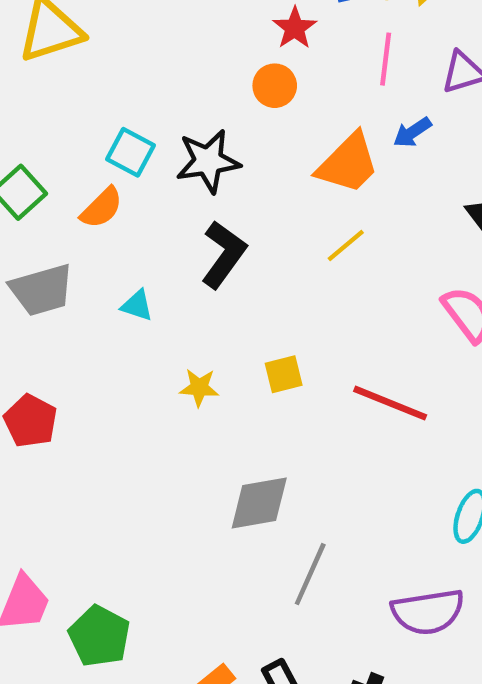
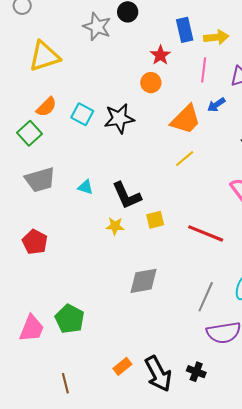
orange semicircle: (102, 208) -> (46, 107), moved
black L-shape: (224, 254) -> (127, 195), moved, turned 120
gray line: (310, 574) -> (206, 297), moved
green pentagon: (99, 636) -> (70, 319), moved

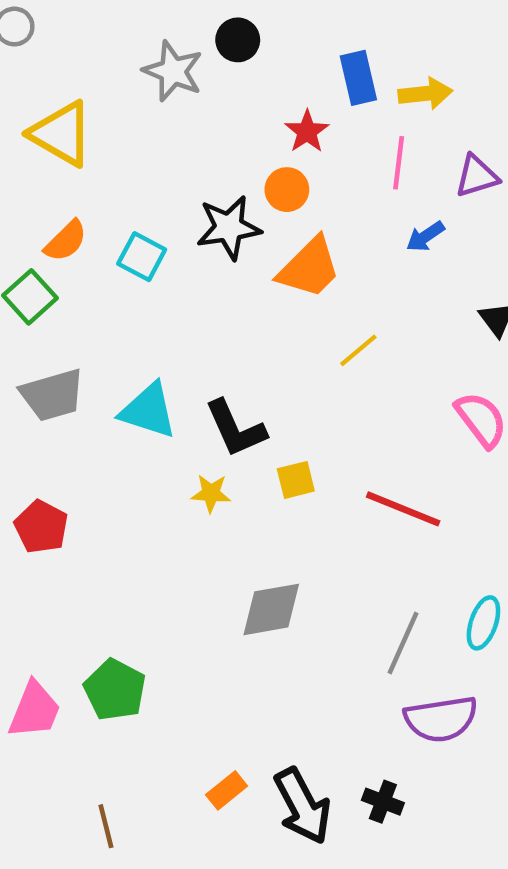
yellow triangle: (44, 56) -> (61, 134), turned 48
black star: (119, 118) -> (229, 228), moved
orange trapezoid: (186, 120) -> (309, 268), moved
cyan triangle: (85, 187) -> (148, 411), size x1.8

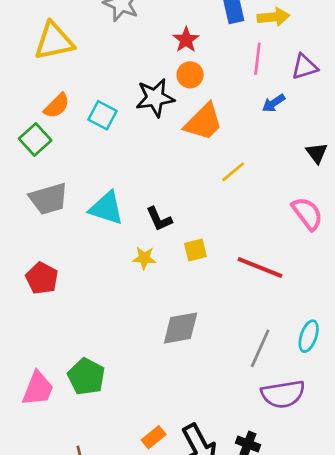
red star: (307, 131) -> (186, 40), moved
yellow triangle: (61, 134) -> (54, 41), turned -42
black L-shape: (236, 429) -> (159, 219), size x0.7

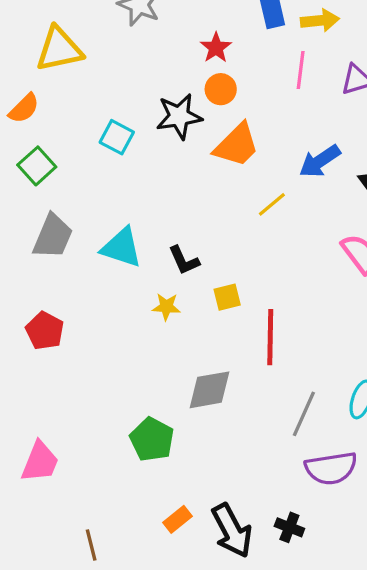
blue arrow: (274, 103) -> (320, 161), moved, size x1.5
orange semicircle: (57, 106) -> (24, 108), moved
gray trapezoid: (49, 199) -> (53, 236), turned -51
red line: (260, 267) -> (270, 337), moved, turned 69
green pentagon: (86, 377) -> (152, 439), moved

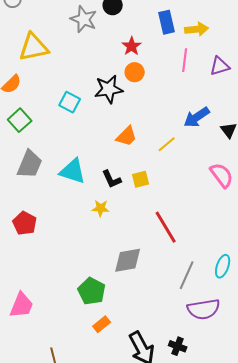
orange trapezoid: (237, 145) -> (127, 136), moved, size x0.7
yellow square: (227, 297) -> (141, 179), moved
red line: (270, 337) -> (166, 227), turned -32
orange rectangle: (178, 519) -> (102, 324), moved

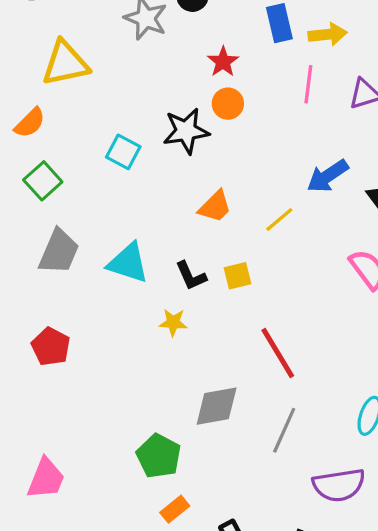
gray line: (187, 275) -> (284, 430), moved

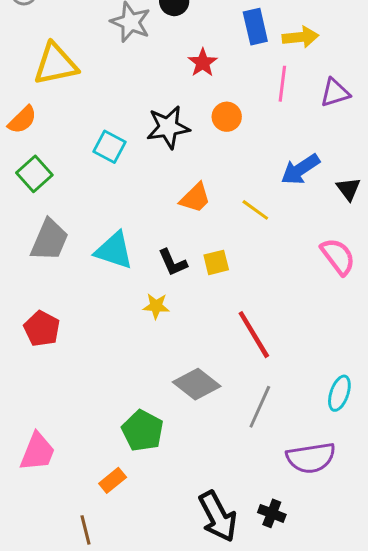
orange circle: (228, 104) -> (227, 117), moved
yellow line: (279, 219) -> (255, 210), turned 76
gray diamond: (217, 406) -> (197, 384), turned 48
orange rectangle: (175, 509) -> (113, 480), moved

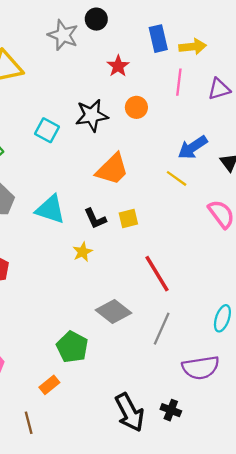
orange trapezoid: (195, 198) -> (112, 169), size x1.4
yellow line: (255, 210) -> (177, 178), moved
yellow star: (156, 306) -> (83, 252), turned -30

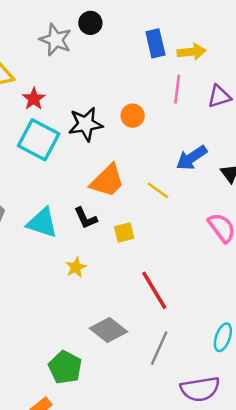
red star: (118, 66) -> (34, 99), moved
cyan square: (47, 130) -> (39, 140), size x1.6
yellow line: (177, 178) -> (158, 190), moved
black L-shape: (95, 219) -> (86, 218), moved

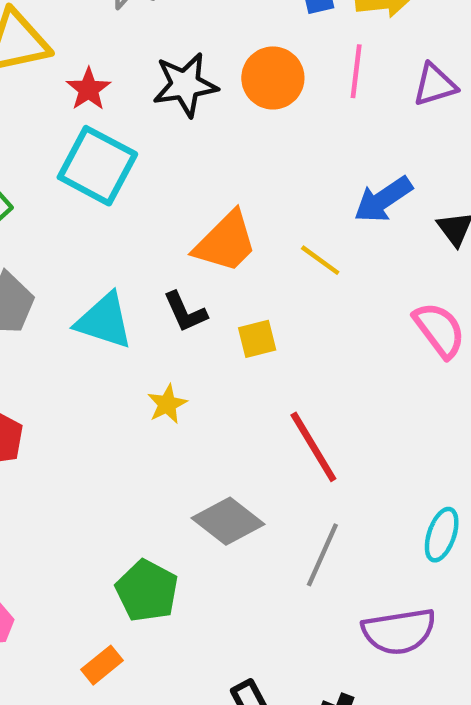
orange circle: (133, 116) -> (273, 78), moved, size x1.4
black star: (86, 124) -> (185, 85), moved

